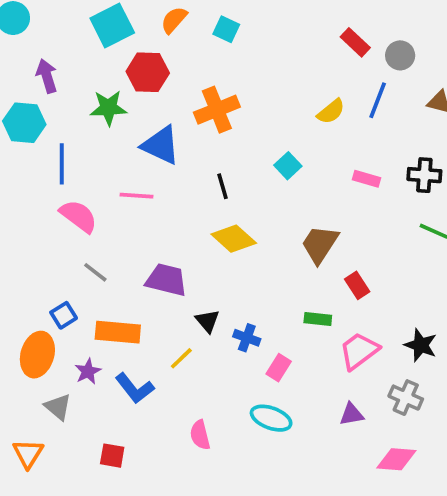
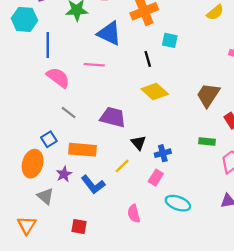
cyan square: (288, 166) -> (170, 40), moved, turned -35
blue cross: (247, 338) -> (163, 153), turned -35
pink rectangle: (279, 368) -> (156, 178), moved

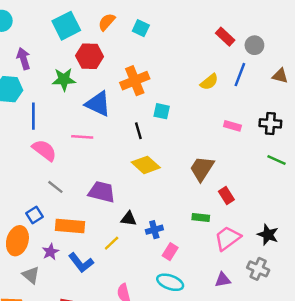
black triangle: (138, 143) -> (129, 219), turned -42
pink rectangle: (156, 178) -> (170, 252), moved

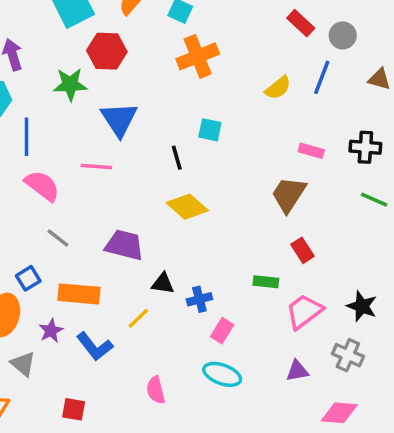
orange cross: (135, 81) -> (198, 56), moved
blue triangle: (98, 104) -> (119, 119), turned 32
brown trapezoid: (202, 169) -> (289, 194), moved

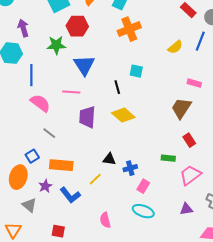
purple trapezoid: (124, 245) -> (87, 117), moved, turned -100

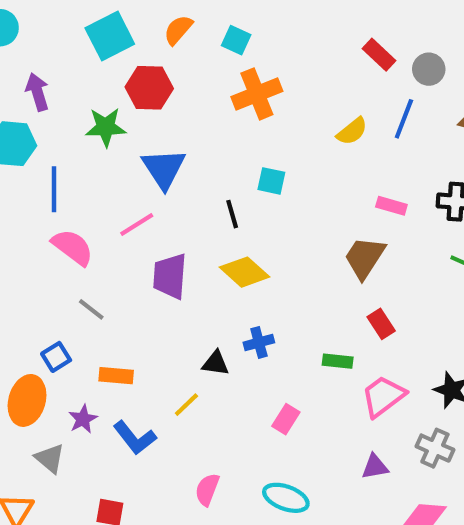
pink line: (71, 92) -> (137, 224), turned -36
orange rectangle: (61, 165) -> (116, 376), size x0.7
blue cross: (130, 168) -> (259, 342), moved
cyan ellipse: (143, 211) -> (286, 498), moved
pink semicircle: (105, 220) -> (207, 490), turned 35

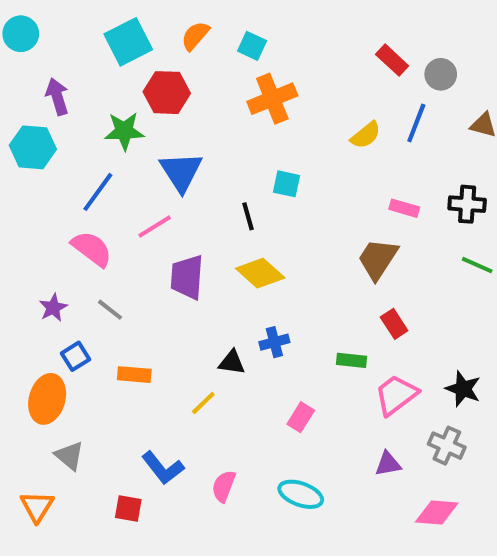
blue line: (54, 189) -> (98, 192), moved, turned 36
purple star: (83, 419) -> (53, 308), moved
blue L-shape: (135, 438) -> (163, 468), moved

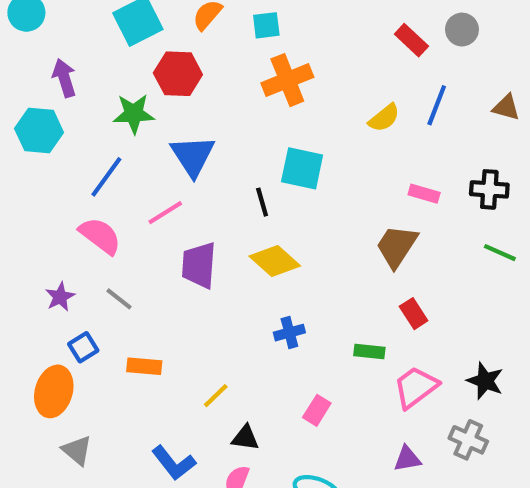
cyan square: (252, 46) -> (266, 25), turned -32
gray circle: (441, 74) -> (462, 30), moved
cyan square: (287, 184) -> (302, 168), size x1.5
black triangle: (232, 362) -> (245, 438), moved

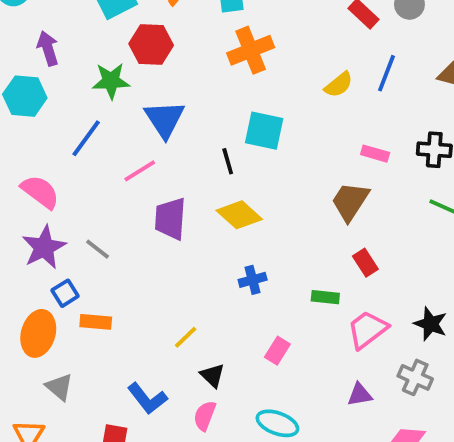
pink semicircle: (100, 236) -> (40, 192), moved
purple star: (60, 297) -> (44, 247), size x1.6
orange rectangle: (144, 366) -> (96, 322), moved
black triangle: (245, 438) -> (212, 376), turned 36

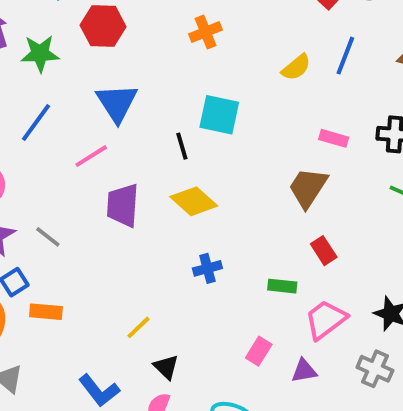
orange cross: (251, 50) -> (205, 32), size x0.7
green star: (111, 81) -> (40, 54), moved
pink rectangle: (277, 351) -> (259, 351), moved
purple triangle: (360, 395) -> (304, 371), moved

